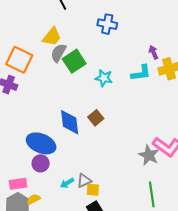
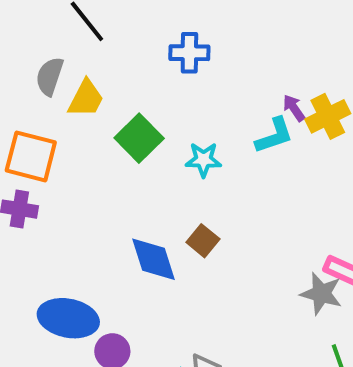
purple arrow: (153, 52) -> (294, 108), moved
gray semicircle: (58, 53) -> (50, 76), moved
blue ellipse: (41, 143) -> (68, 318), moved

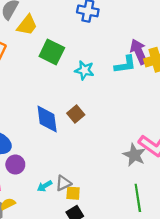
purple arrow: (294, 108) -> (139, 52), size x1.6
green square: (139, 138) -> (52, 52), turned -30

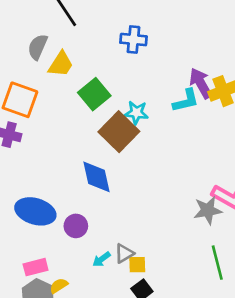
green square: (52, 52) -> (94, 94), turned 30
brown square: (76, 114) -> (119, 132), moved, size x1.8
gray star: (134, 155) -> (208, 210), turned -30
purple circle: (15, 165) -> (76, 226), moved

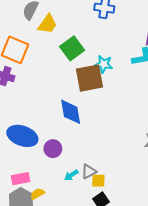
brown square: (119, 132) -> (89, 78), turned 32

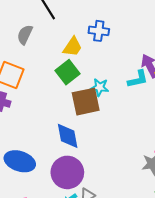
yellow trapezoid: (48, 24) -> (72, 47), moved
purple circle: (53, 149) -> (67, 172), moved, size x1.8

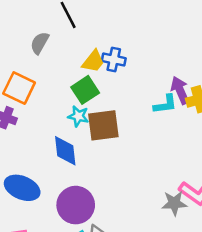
blue cross: (99, 31) -> (114, 60), moved
cyan star: (100, 87) -> (78, 116), moved
blue diamond: (68, 136) -> (65, 151), moved

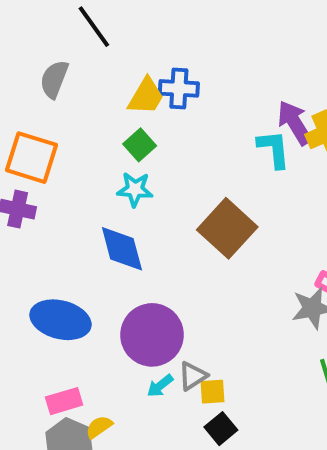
green square: (85, 90) -> (140, 145), size x0.7
cyan L-shape: (165, 104) -> (274, 149), turned -80
brown square: (103, 125) -> (227, 228), moved, turned -32

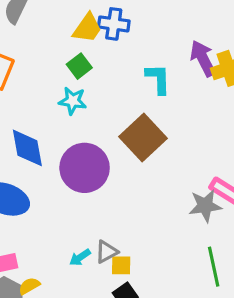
cyan L-shape: (274, 149) -> (158, 79), moved
blue diamond: (122, 249) -> (27, 148), moved
purple circle: (152, 335) -> (85, 168), moved

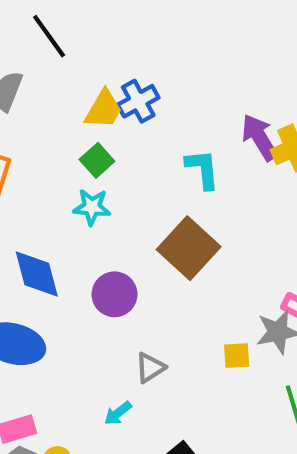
blue cross: (114, 24) -> (138, 101), turned -32
purple circle: (85, 168) -> (115, 294), size x0.7
gray triangle: (106, 252) -> (150, 368), moved
yellow square: (121, 265) -> (237, 356), moved

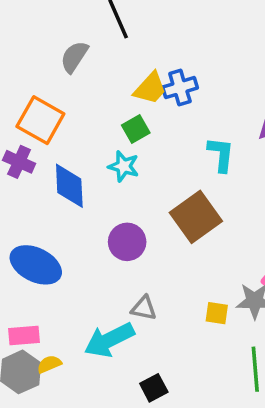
blue diamond: (37, 274) -> (69, 186), moved
gray triangle: (150, 368) -> (144, 308), turned 32
cyan arrow: (118, 413) -> (109, 340), size x2.0

